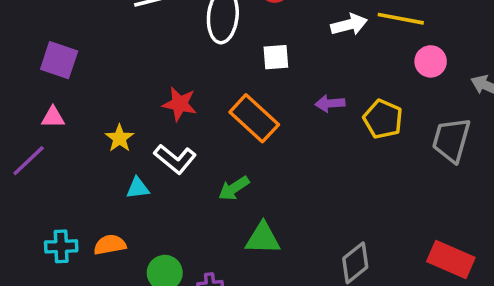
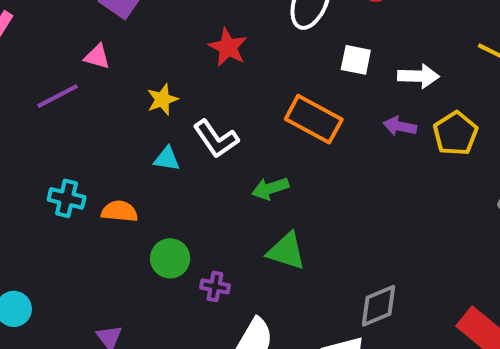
white arrow: (349, 25) -> (418, 76), moved
red star: (180, 104) -> (228, 47), moved
orange rectangle: (254, 118) -> (314, 119), turned -30
yellow pentagon: (383, 119) -> (456, 134), moved

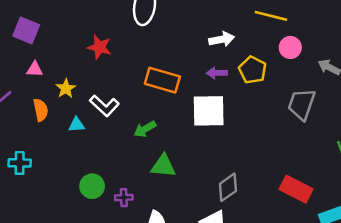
pink triangle: (97, 57) -> (35, 69), moved
white square: (356, 60) -> (209, 111), moved, size x1.8
orange semicircle: (120, 211) -> (41, 110), moved, turned 85

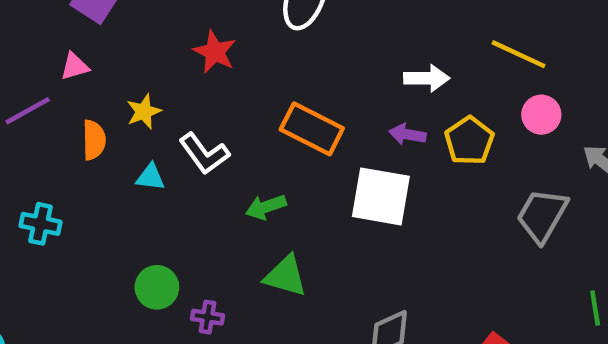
pink triangle: (35, 69) -> (75, 66), moved, turned -30

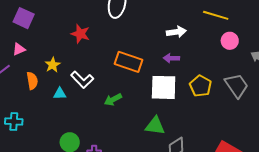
yellow pentagon: (469, 141) -> (201, 86), moved
gray trapezoid: (542, 215) -> (237, 86), turned 124
green triangle: (285, 276) -> (155, 126), moved

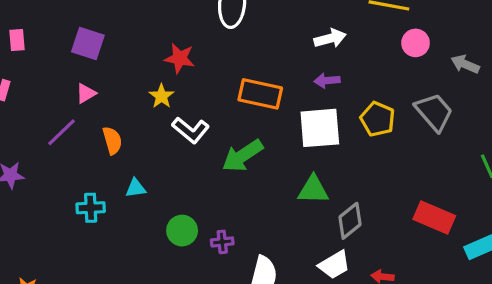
yellow star: (53, 65) -> (161, 96), moved
cyan triangle: (60, 94) -> (136, 188), moved
green arrow: (113, 99) -> (243, 156), size x1.5

